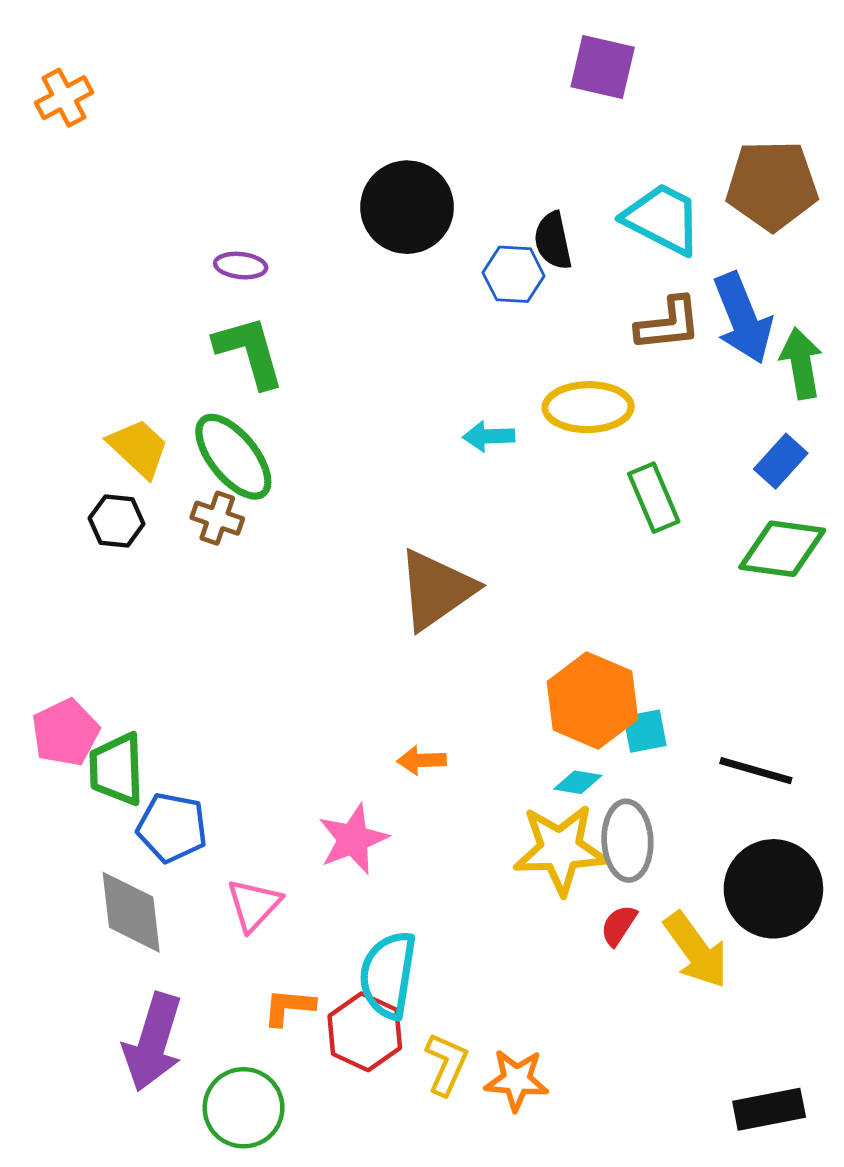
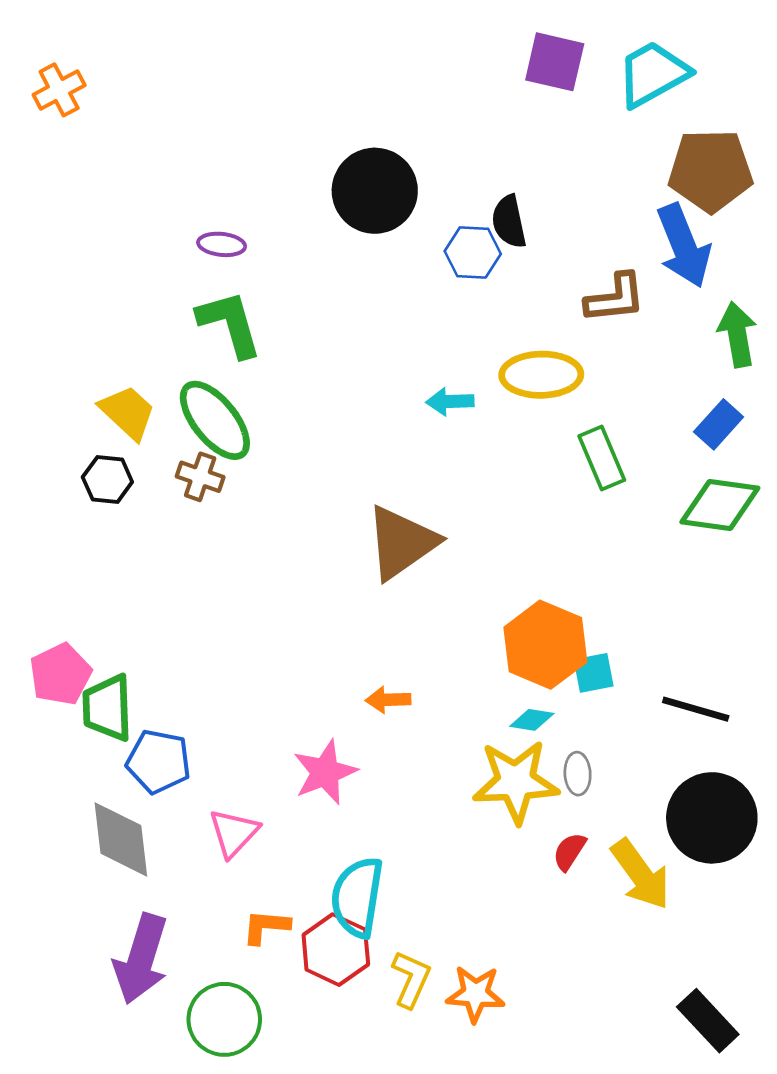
cyan trapezoid: (662, 219) -> (653, 74), moved, turned -56
blue arrow: (743, 318) -> (684, 246), moved
gray ellipse: (627, 841) -> (578, 774), size x0.6
black rectangle: (769, 1109) -> (708, 1021), turned 58

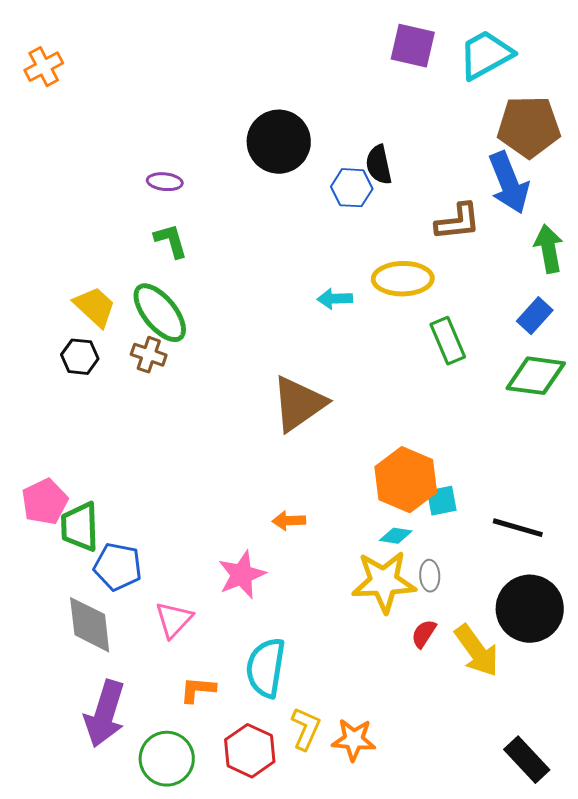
green L-shape: (230, 324) -> (171, 241), size x0.7
red hexagon: (336, 950) -> (250, 751), moved

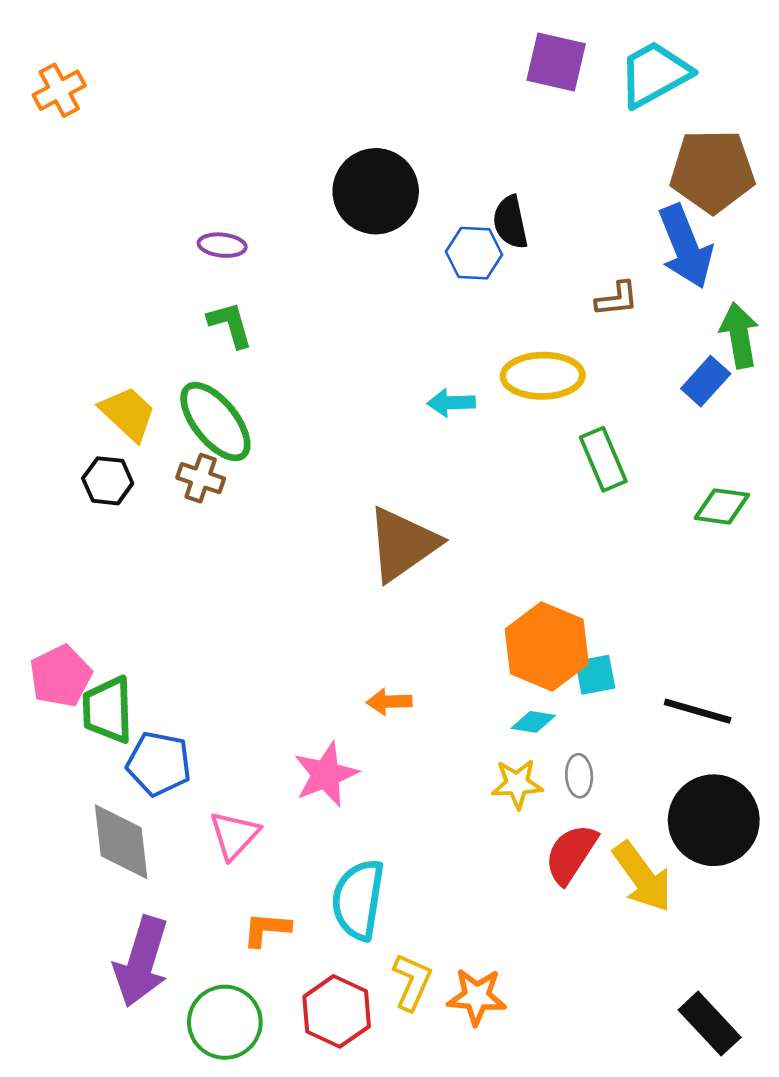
brown L-shape: (458, 222) -> (617, 299), size x0.7
blue rectangle: (535, 316) -> (706, 381), moved
green diamond: (536, 376) -> (722, 506), size x0.7
yellow star: (384, 582) -> (517, 784), size x0.6
red semicircle: (424, 634) -> (571, 854), size x1.6

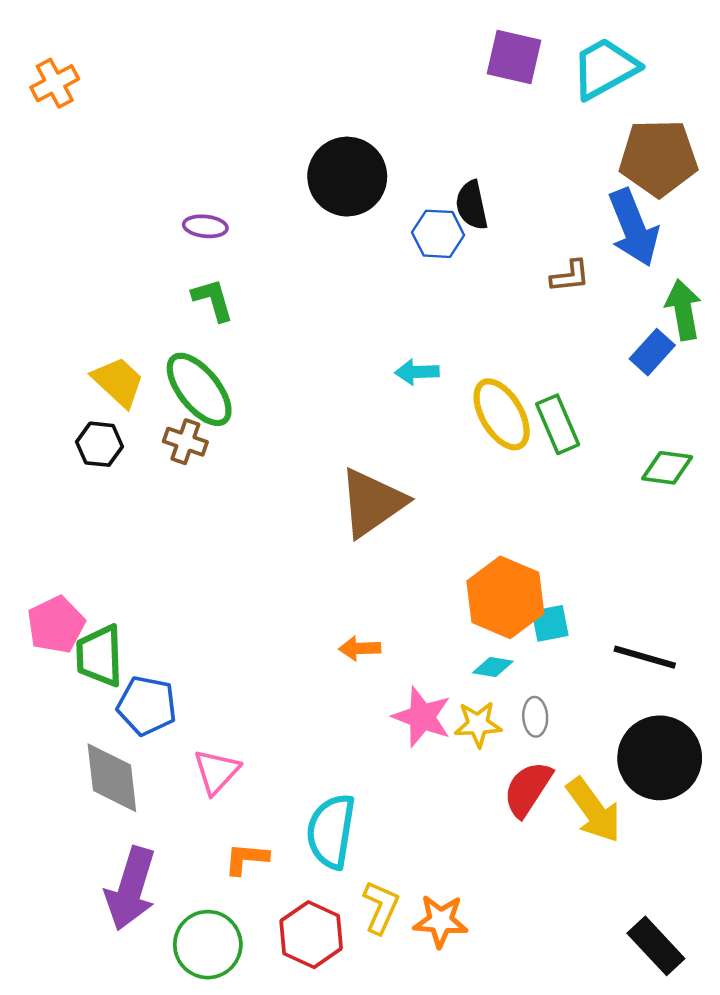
yellow ellipse: (543, 376) -> (502, 414), moved, turned 60
pink star: (326, 774) -> (422, 717), moved, turned -30

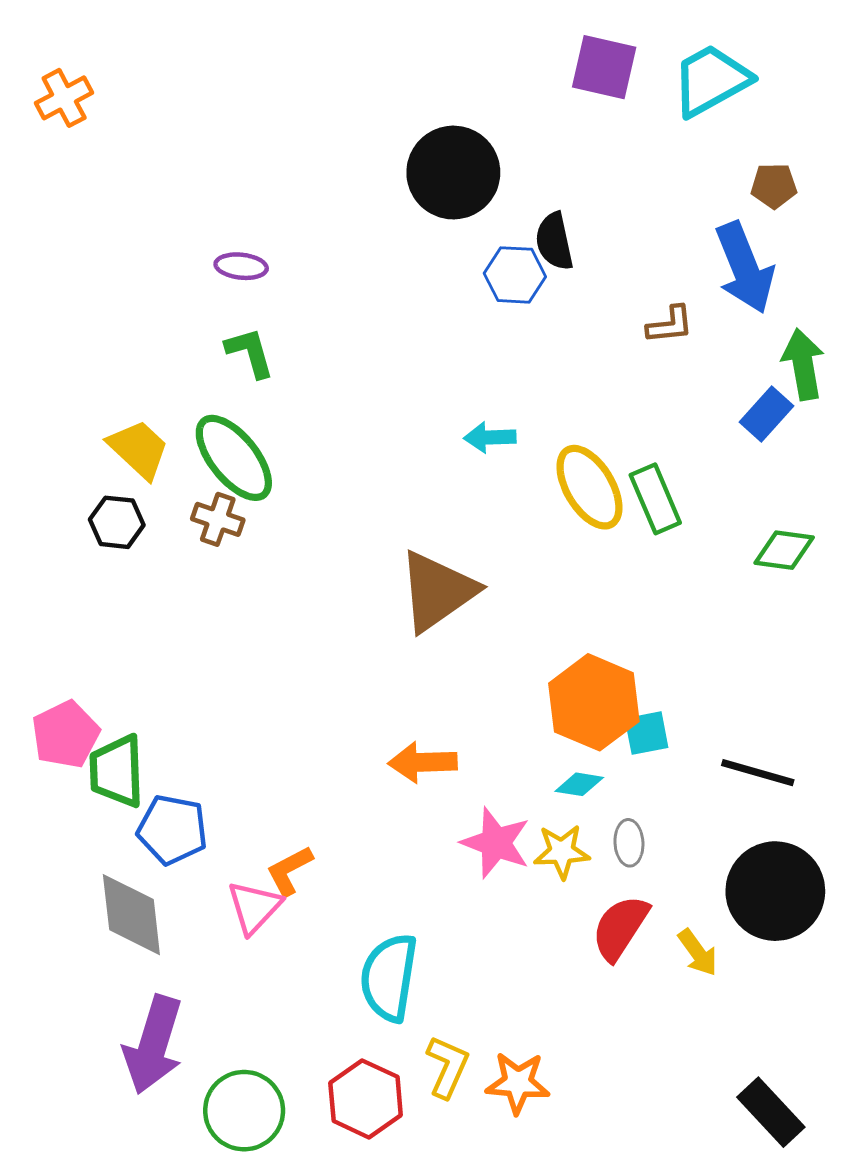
brown pentagon: (658, 158) -> (774, 186), size x0.5
black circle: (347, 177) -> (453, 173), moved
orange arrow: (360, 648) -> (423, 762), size x1.4
yellow arrow: (594, 810) -> (698, 953), size x0.6
orange L-shape: (246, 859) -> (289, 871), moved, turned -33

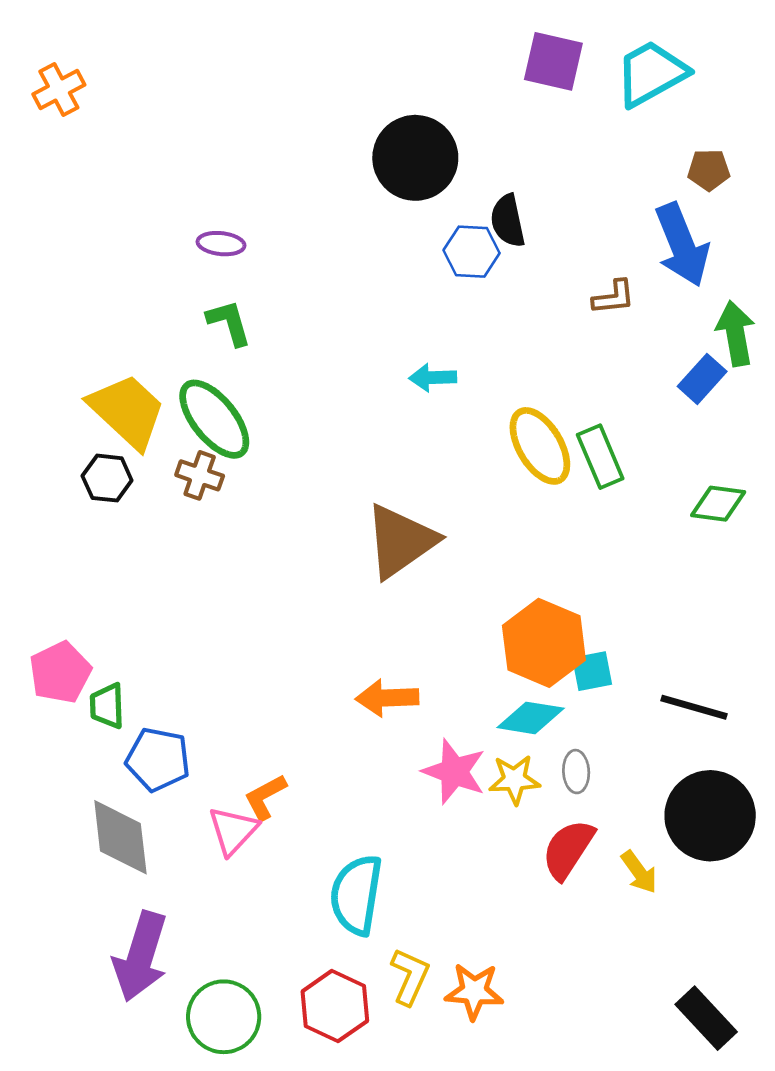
cyan arrow: (490, 437) -> (433, 378), moved
yellow trapezoid: (139, 449) -> (127, 411), size x1.4
green trapezoid: (117, 771) -> (107, 706), size x0.7
cyan diamond: (579, 784) -> (531, 718), size x1.5

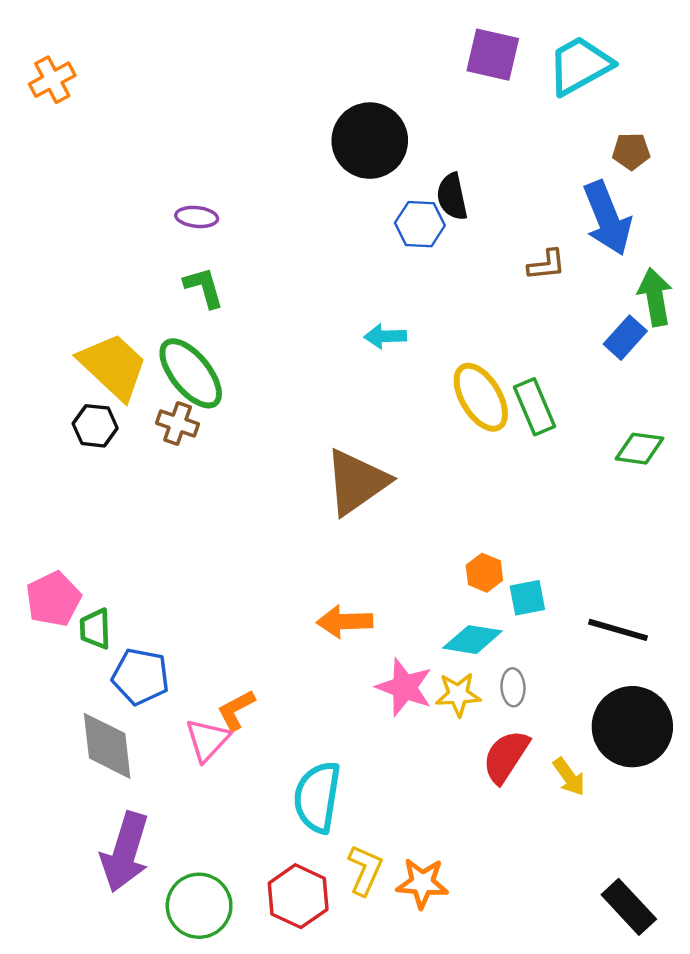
orange hexagon: (544, 643) -> (484, 573), size x0.5

